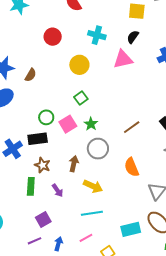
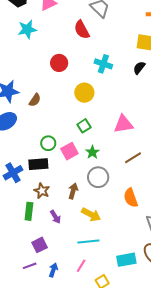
pink triangle: (123, 59) -> (123, 124), moved
pink line: (86, 238) -> (81, 266), turned -32

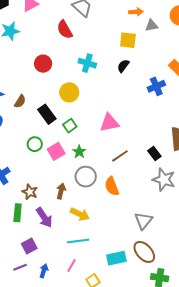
black rectangle: (38, 164) -> (47, 114), moved, turned 60
orange semicircle: (131, 198) -> (112, 186), moved
purple arrow: (55, 217) -> (44, 217), size x1.5

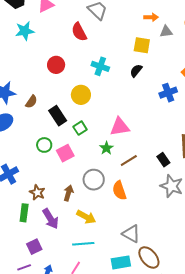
green star: (79, 152) -> (106, 148), moved
gray triangle: (143, 221) -> (131, 234), moved, turned -42

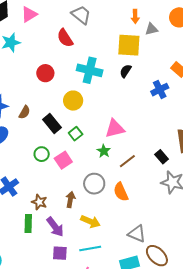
orange arrow: (151, 17) -> (135, 16), turned 96
yellow square: (142, 45) -> (129, 45), size x1.4
cyan cross: (100, 66) -> (90, 70), size x1.4
purple square: (34, 247) -> (60, 253), moved, turned 35

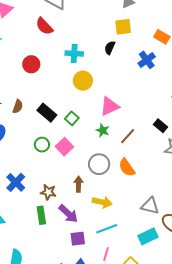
yellow square: (129, 45) -> (123, 27), moved, size x0.7
cyan cross: (90, 70) -> (74, 53), size x0.7
yellow circle: (73, 101) -> (83, 81), moved

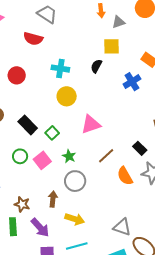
red semicircle: (44, 26) -> (33, 39), turned -36
green star: (103, 130) -> (69, 156), moved
orange semicircle: (127, 168) -> (125, 176), moved

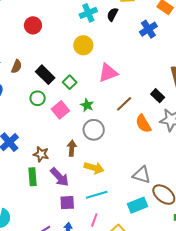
cyan cross: (60, 69) -> (88, 13), moved, turned -30
green circle: (20, 156) -> (38, 98), moved

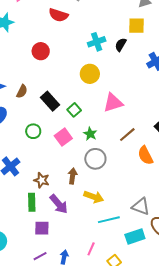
green circle: (38, 98) -> (33, 131), moved
cyan line: (97, 195) -> (109, 220), moved
purple square: (67, 203) -> (42, 228), moved

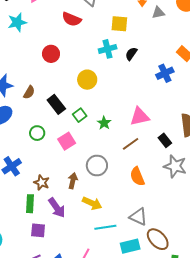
yellow square: (137, 26) -> (119, 24), moved
yellow circle: (90, 74) -> (87, 80), moved
pink triangle: (113, 103) -> (140, 116), moved
green star: (90, 134) -> (104, 123), moved
orange semicircle: (145, 155) -> (137, 176), moved

